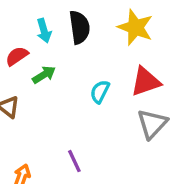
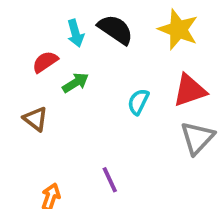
black semicircle: (80, 27) -> (115, 29), turned -48

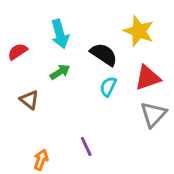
black semicircle: (115, 29) -> (104, 54), moved
cyan arrow: (76, 33) -> (60, 34), size x1.4
red semicircle: (45, 62) -> (18, 52), moved

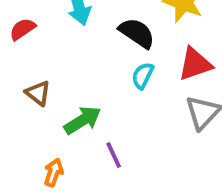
green arrow: (60, 72) -> (83, 120), moved, size x1.4

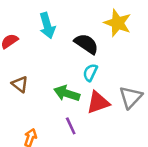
red triangle: (195, 64) -> (98, 102), moved
green arrow: (83, 120) -> (67, 93), moved, turned -130

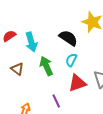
cyan arrow: (47, 26) -> (31, 42), moved
green arrow: (67, 93) -> (46, 66), moved, turned 48

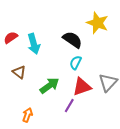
green arrow: (46, 66) -> (49, 86), moved, turned 78
purple line: (56, 101) -> (69, 106), moved, turned 56

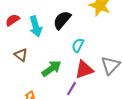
black semicircle: (72, 40) -> (62, 20), moved, turned -84

